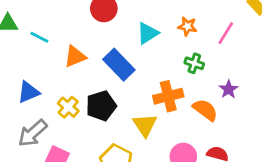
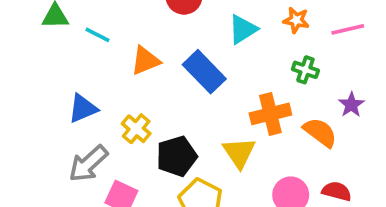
pink line: (226, 33) -> (348, 29), turned 45
black pentagon: (101, 106) -> (177, 156), moved

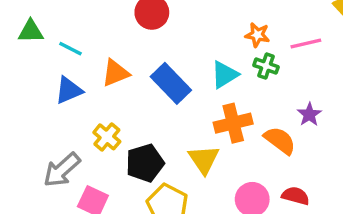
cyan triangle: (243, 29) -> (225, 75), moved
green cross: (305, 70) -> (266, 66), moved
blue triangle: (83, 108) -> (69, 90), moved

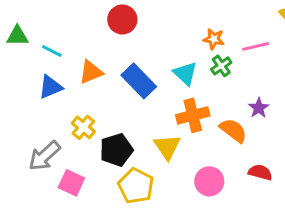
green cross: (266, 66) -> (221, 66), turned 36
cyan triangle: (225, 75) -> (185, 73), turned -45
red semicircle: (295, 196) -> (260, 172), moved

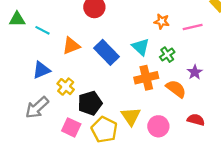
green cross: (221, 66) -> (167, 55), moved
blue triangle: (50, 87) -> (41, 70), moved
yellow triangle: (167, 147) -> (131, 116), moved
pink square: (71, 183) -> (71, 127), moved

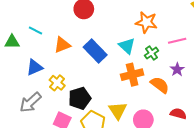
green triangle: (17, 19) -> (12, 42), moved
orange star: (162, 21) -> (146, 22), size x1.5
pink line: (193, 27) -> (177, 41), moved

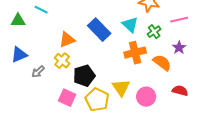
orange triangle: (62, 45) -> (67, 40), moved
blue triangle: (35, 67) -> (19, 55), moved
gray arrow: (30, 102) -> (38, 72), moved, size x0.6

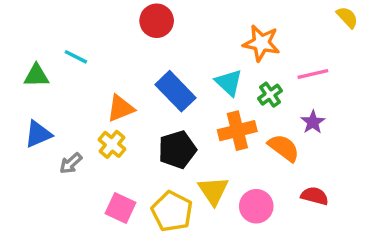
black pentagon: (84, 76) -> (177, 150), moved

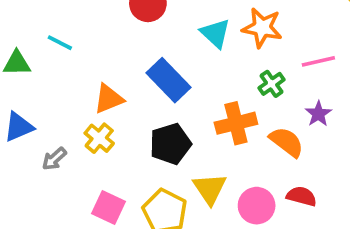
cyan triangle: (229, 83) -> (215, 33), moved
red semicircle: (315, 196) -> (302, 196), moved

